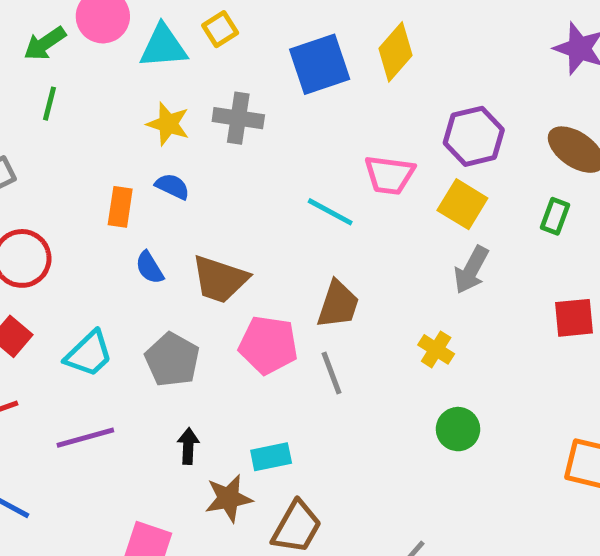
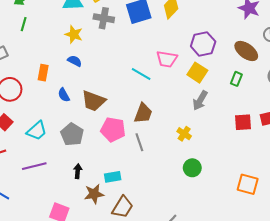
gray cross: (238, 118) -> (104, 18), moved
orange rectangle: (120, 207) -> (43, 73), moved

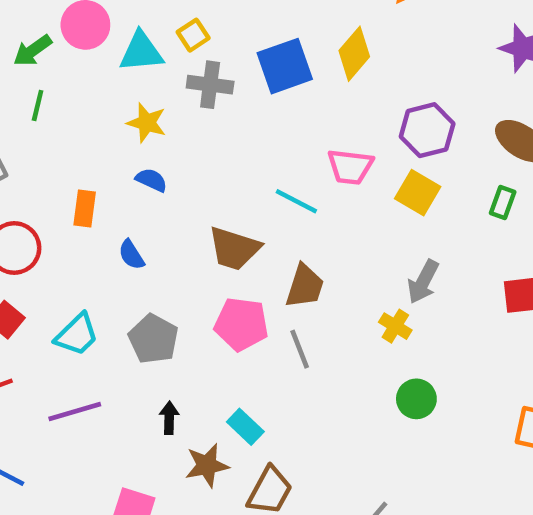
gray arrow: (200, 100) -> (423, 282), moved
brown trapezoid: (93, 101) -> (234, 249), moved
cyan rectangle: (113, 177) -> (245, 427), turned 56

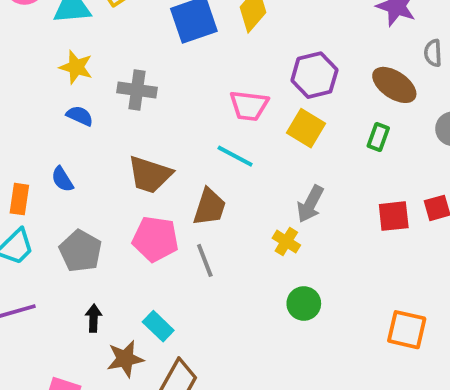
gray cross: (210, 85) -> (137, 90), moved
cyan line: (296, 201) -> (235, 156), moved
orange rectangle: (85, 209) -> (19, 199), moved

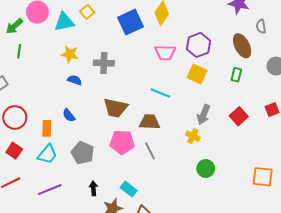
brown ellipse: (394, 85) -> (242, 46), turned 35
pink trapezoid: (249, 106) -> (165, 53), moved
brown trapezoid: (209, 207) -> (149, 122), turned -100
red square: (394, 216) -> (239, 116), moved, turned -30

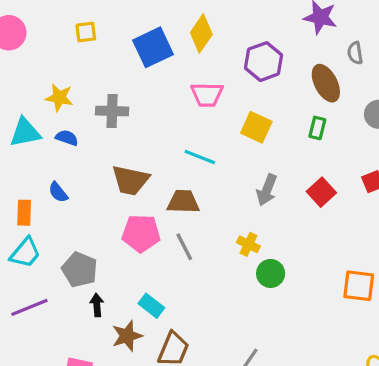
yellow square: (87, 12) -> (86, 32), turned 32
cyan triangle: (64, 22) -> (25, 132), moved
purple hexagon: (199, 45) -> (264, 62), moved
yellow cross: (193, 136) -> (248, 244), moved
gray pentagon: (83, 153) -> (80, 270), moved

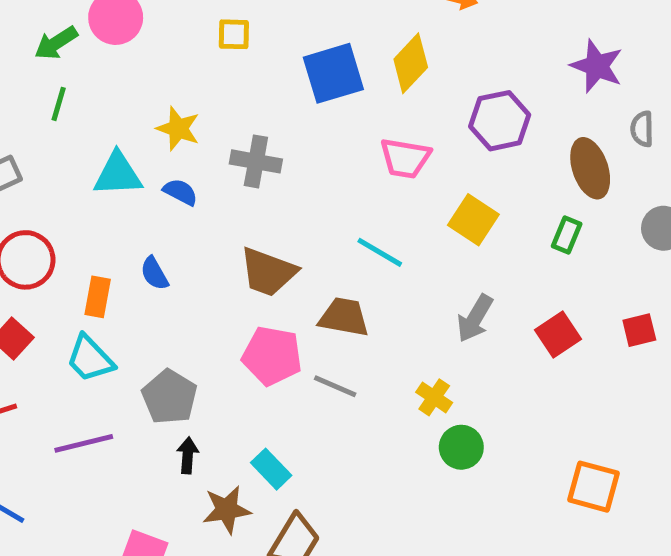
gray line: (184, 247) -> (335, 386), turned -48
cyan trapezoid: (25, 253) -> (90, 359), turned 88

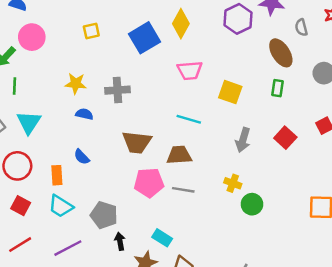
purple hexagon: (500, 121) -> (238, 19), moved
cyan triangle: (118, 174) -> (29, 122), moved, turned -40

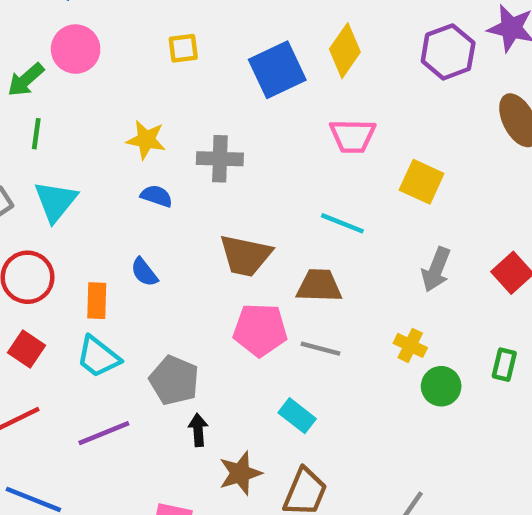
green rectangle: (277, 88) -> (504, 365), moved
cyan rectangle: (162, 238) -> (297, 416), moved

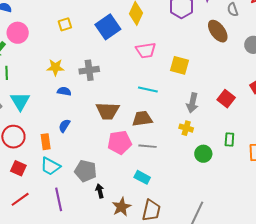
blue semicircle: (144, 272) -> (64, 126), turned 80
yellow cross: (410, 345) -> (186, 128), moved
purple line: (104, 433) -> (59, 199), turned -70

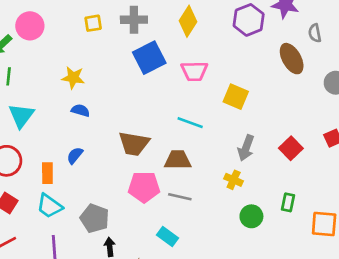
blue square: (108, 27) -> (149, 58), moved
gray cross: (89, 70) -> (134, 20), moved

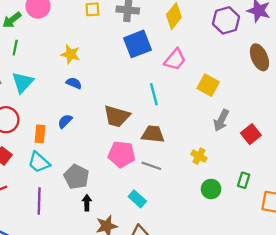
pink trapezoid: (194, 71) -> (175, 60), turned -55
cyan line: (190, 123) -> (154, 94), moved, turned 50
gray arrow: (246, 148) -> (221, 120), moved

